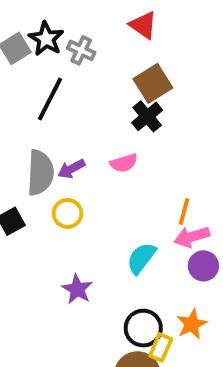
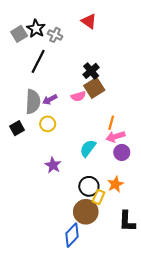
brown square: (153, 83) -> (94, 88), moved

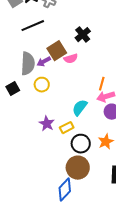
black line: (38, 61) -> (33, 26), turned 40
brown square: (94, 88) -> (57, 51), moved
yellow rectangle: (98, 197) -> (67, 128), moved, turned 40

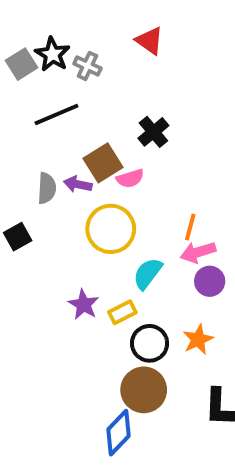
purple arrow: (44, 62) -> (78, 184), turned 40
gray semicircle: (28, 64) -> (47, 188), size x0.7
yellow circle: (42, 85) -> (111, 229), moved, size x1.6

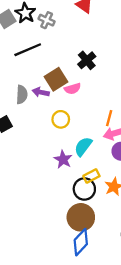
yellow circle: (111, 229) -> (61, 119), size x0.6
purple star: (84, 305) -> (63, 159), moved
yellow rectangle: (122, 312) -> (91, 176), moved
blue diamond: (118, 433) -> (81, 242), moved

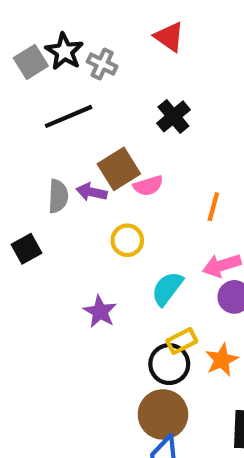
black cross: (87, 60) -> (173, 116), moved
orange line: (109, 118) -> (213, 207), moved
purple star: (63, 159) -> (100, 312), moved

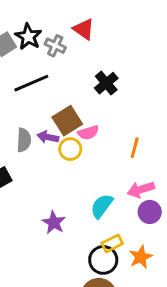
red triangle: (169, 37) -> (84, 29), moved
yellow circle: (127, 240) -> (70, 149), moved

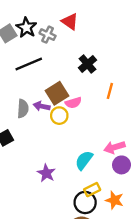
orange line: (135, 148) -> (110, 91), moved
orange star: (141, 257) -> (114, 200), turned -30

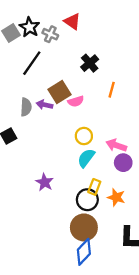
black line: (29, 64) -> (32, 63), turned -32
yellow circle: (59, 116) -> (84, 136), moved
pink arrow: (114, 147) -> (116, 145), turned 36
purple star: (46, 173) -> (45, 182), moved
yellow rectangle: (92, 190) -> (94, 187), turned -42

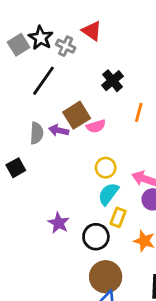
yellow rectangle: (94, 187) -> (118, 217), moved
black circle: (87, 200) -> (96, 237), moved

